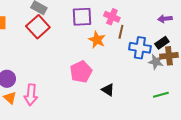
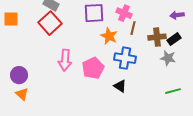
blue cross: (140, 48) -> (125, 58), moved
brown cross: (169, 56) -> (157, 37), moved
pink arrow: (31, 95) -> (65, 60), moved

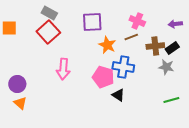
pink cross: (124, 13) -> (137, 21), moved
brown line: (133, 28) -> (131, 37), turned 56
pink pentagon: (93, 68) -> (103, 77), moved, turned -30

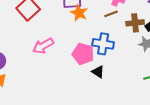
orange star: (107, 45) -> (79, 13), moved
pink arrow: (63, 69) -> (43, 46), turned 55

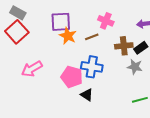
brown line: (111, 14) -> (92, 37), moved

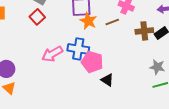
red square: (17, 32) -> (37, 17), size x0.7
blue cross: (92, 67) -> (78, 49), moved
gray star: (135, 67) -> (157, 67), moved

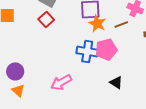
pink arrow: (52, 54) -> (61, 82), moved
pink pentagon: (92, 62) -> (106, 49), moved, turned -30

